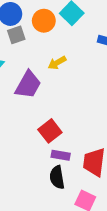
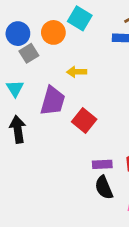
yellow arrow: (57, 63) -> (77, 72), turned 42
red square: (50, 131) -> (84, 121), moved

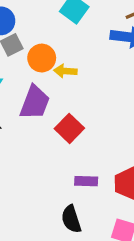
orange circle: (53, 32) -> (42, 58), moved
black semicircle: (104, 188) -> (71, 219), moved

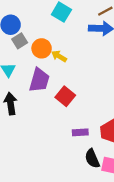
yellow arrow: (65, 71) -> (59, 56), turned 32
black semicircle: (71, 219) -> (92, 158), moved

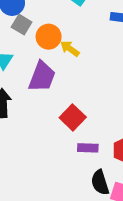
gray square: (20, 41) -> (22, 25), turned -32
red square: (65, 96) -> (73, 117), moved

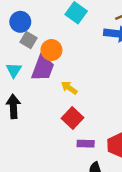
yellow arrow: (70, 49) -> (69, 88), moved
purple trapezoid: (42, 77) -> (43, 68), moved

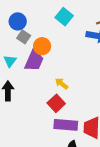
yellow arrow: (69, 88) -> (62, 84), moved
purple rectangle: (86, 144) -> (66, 125), size x1.6

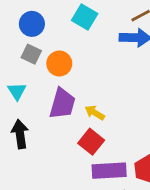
blue circle: (18, 21) -> (32, 24), moved
purple trapezoid: (34, 61) -> (62, 104), moved

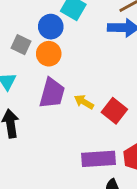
blue circle: (32, 24) -> (51, 27), moved
red square: (91, 142) -> (114, 111), moved

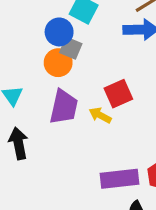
gray square: (21, 45) -> (71, 48), moved
red square: (114, 111) -> (118, 94), moved, turned 30

